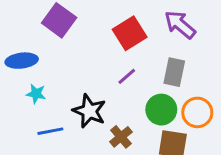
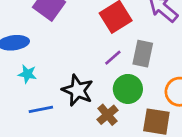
gray rectangle: (174, 72) -> (143, 54), moved
green circle: (161, 110) -> (128, 89), moved

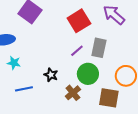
black star: (78, 90) -> (51, 75), size x0.6

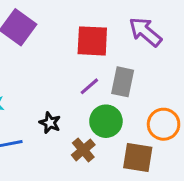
red square: (79, 21) -> (92, 41), turned 35

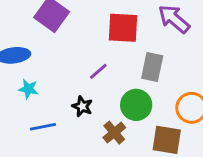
purple line: (89, 86) -> (98, 71), moved

